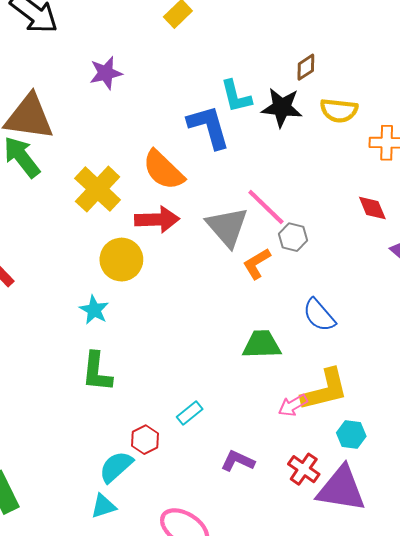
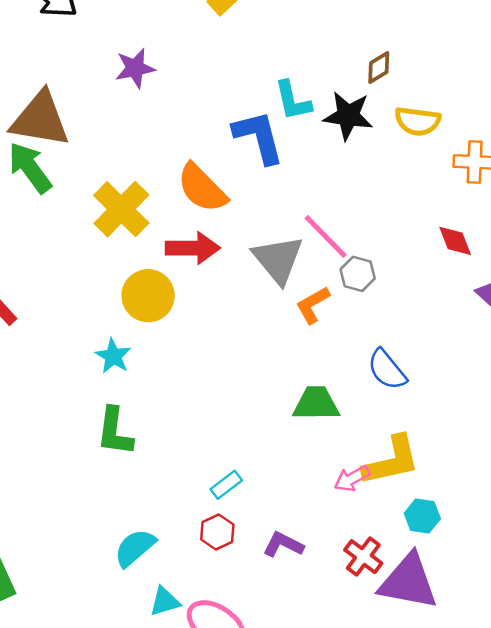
red hexagon: (145, 440) -> (217, 532), moved
cyan triangle: (103, 506) -> (165, 601), moved

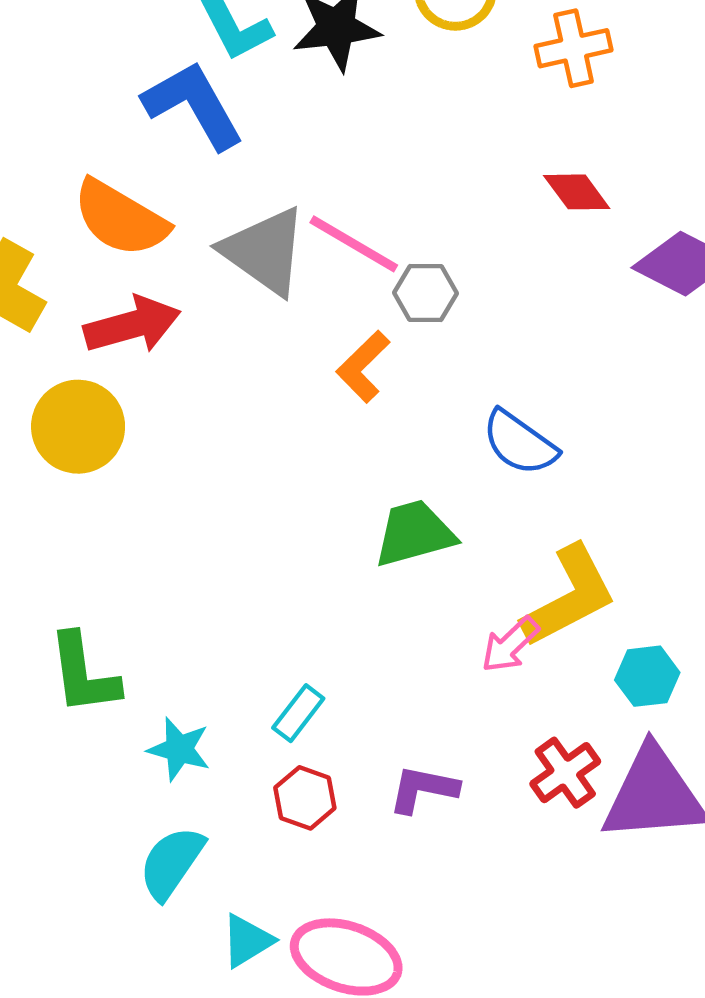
gray triangle: (278, 259) -> (265, 251), moved
cyan star: (113, 356) -> (179, 749), moved
red cross: (363, 557) -> (565, 773), turned 33

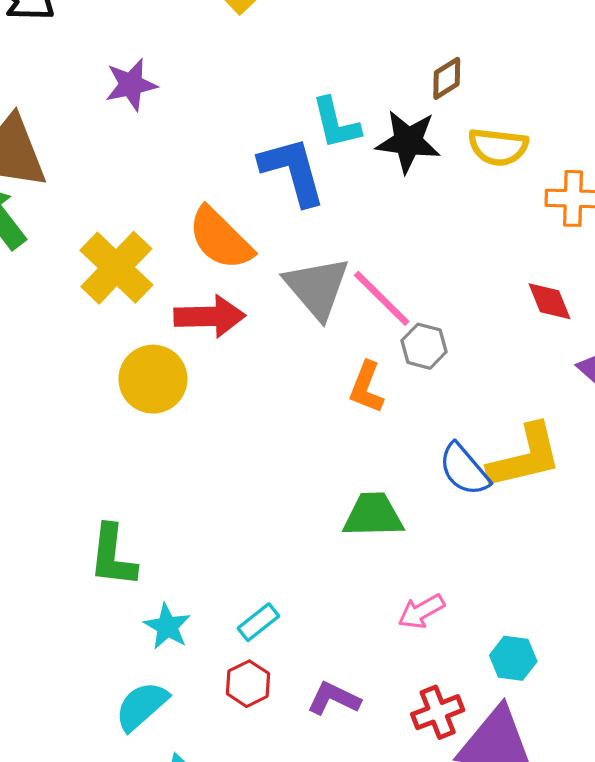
orange L-shape: (363, 367) -> (366, 387), turned -38
yellow L-shape: (569, 596) -> (525, 457), moved

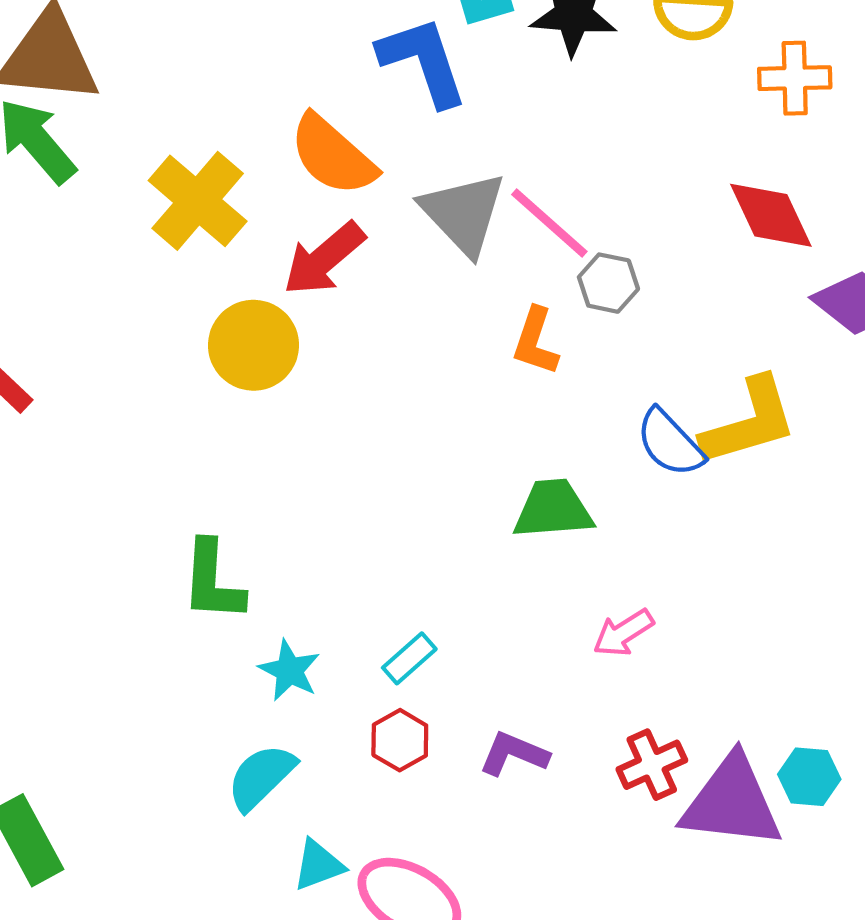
red diamond: (550, 301) -> (771, 215), size x1.4
red arrow: (210, 316) -> (324, 259), turned 144
cyan hexagon: (513, 658) -> (809, 777), moved

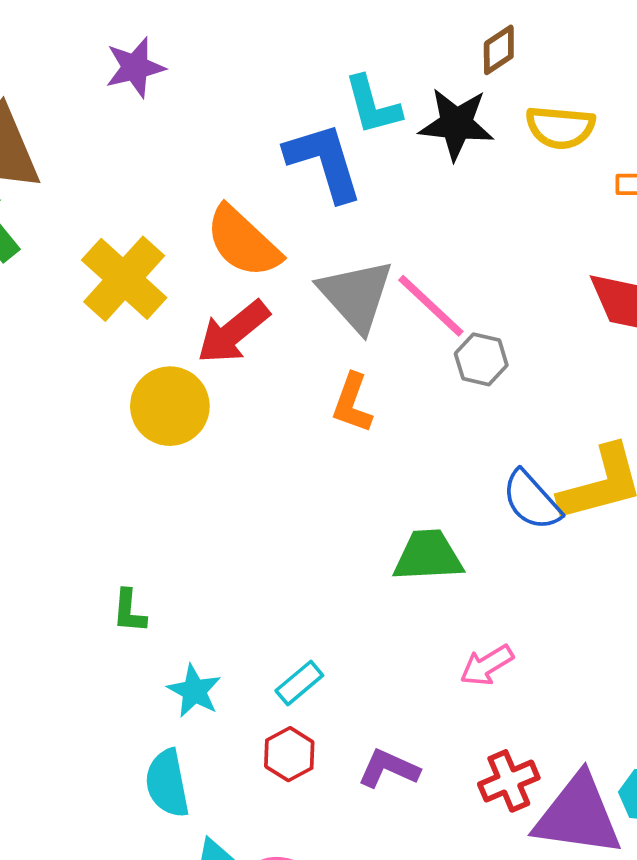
orange L-shape: (535, 341) -> (352, 403), moved
green L-shape: (213, 581) -> (129, 611), size x0.6
cyan semicircle: (261, 777) -> (167, 783), turned -58

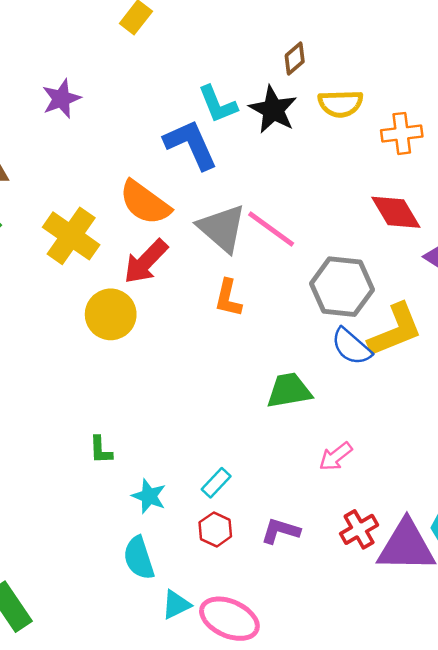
black star: (456, 124) -> (273, 110), turned 30
gray hexagon: (481, 359) -> (342, 287), moved, size x1.8

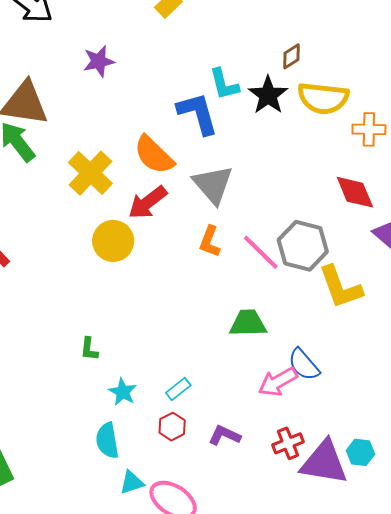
yellow semicircle: (340, 104) -> (323, 98), size x1.4
pink line: (271, 229) -> (261, 252), moved
yellow L-shape: (395, 330) -> (340, 287), turned 84
blue semicircle: (351, 347) -> (304, 365), moved
pink arrow: (336, 456) -> (278, 382), size x1.4

